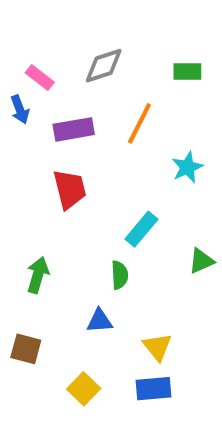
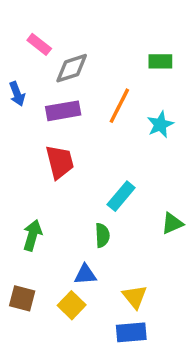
gray diamond: (104, 66) -> (72, 68), moved
pink rectangle: (40, 78) -> (39, 44), moved
cyan star: (187, 167) -> (160, 124), moved
yellow square: (84, 389) -> (72, 305), moved

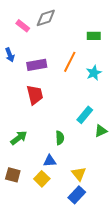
gray diamond: (72, 68) -> (46, 18), moved
cyan rectangle: (121, 196) -> (85, 115), moved
green arrow: (32, 235) -> (19, 138), turned 36
blue rectangle: (131, 332) -> (77, 195), turned -42

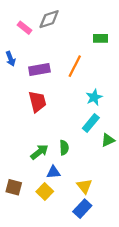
cyan star: (94, 73) -> (94, 97), moved
green arrow: (19, 138) -> (39, 152), moved

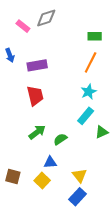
orange line: (75, 66) -> (91, 62), moved
green semicircle: (64, 148) -> (60, 139), turned -120
green arrow: (39, 152) -> (37, 132), moved

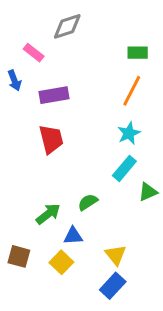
pink rectangle: (23, 26) -> (34, 53), moved
green arrow: (37, 132) -> (48, 214), moved

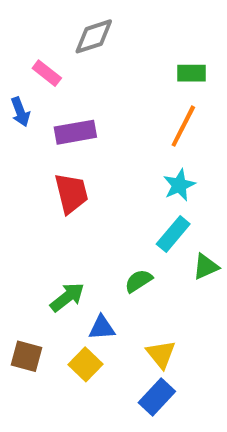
green semicircle: (88, 202) -> (139, 281), moved

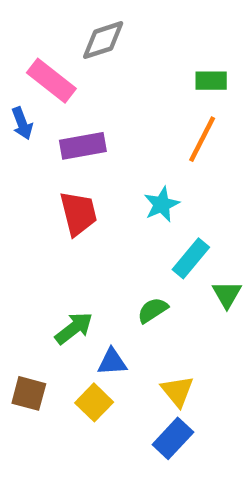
pink rectangle: (47, 73) -> (51, 81), size x1.5
cyan star: (179, 185) -> (162, 204), moved
green triangle: (206, 267) -> (227, 294), turned -36

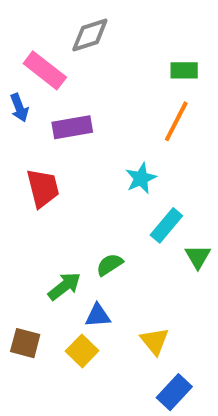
red trapezoid: (78, 213) -> (43, 188), moved
green semicircle: (153, 310) -> (110, 265), moved
blue rectangle: (173, 438) -> (174, 392), moved

